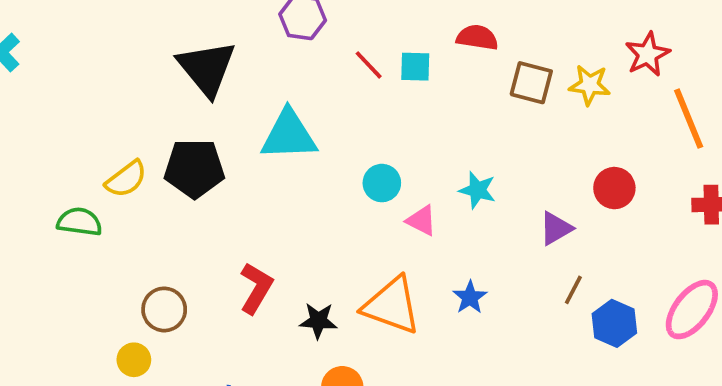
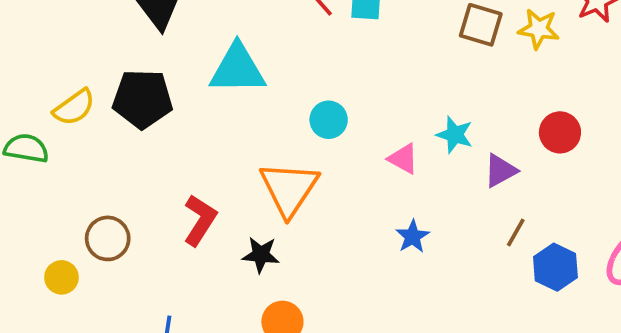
cyan star: (477, 190) -> (455, 135), moved
pink triangle: (421, 220) -> (403, 159), moved
orange triangle: (392, 305) -> (289, 189), moved, turned 42
yellow circle: (134, 360) -> (61, 277), moved

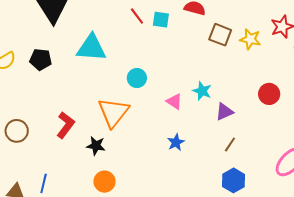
black pentagon: (142, 99) -> (41, 60), size x0.7
red circle: (560, 132) -> (269, 94), moved
blue hexagon: (555, 267) -> (233, 180), moved

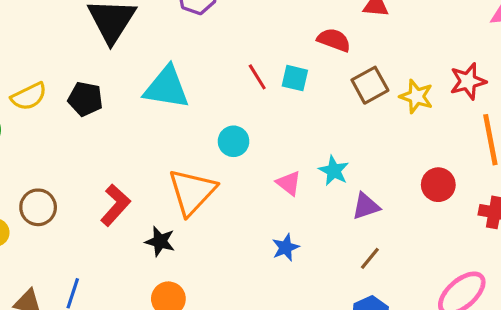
red line: (137, 16) -> (257, 77), moved
cyan square: (161, 20) -> (295, 78), moved
brown square: (220, 35) -> (370, 85), turned 35

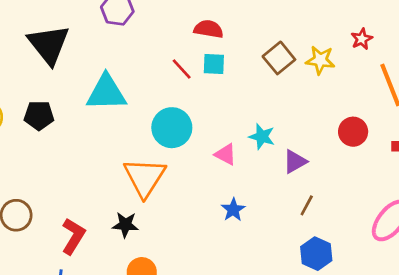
red semicircle: (334, 40) -> (209, 29), moved
red star: (468, 81) -> (362, 39), size x0.7
cyan circle: (234, 141) -> (172, 128), size x1.5
red L-shape: (115, 205) -> (73, 236), moved

